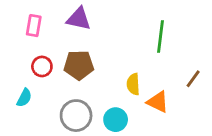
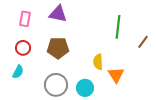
red circle: (42, 66) -> (23, 48), moved
brown line: (193, 79) -> (143, 42), moved
orange triangle: (158, 102) -> (116, 75), turned 30

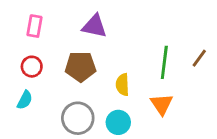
purple triangle: (58, 14) -> (95, 26), moved
green line: (118, 27) -> (164, 62), moved
yellow semicircle: (98, 62) -> (122, 85), moved

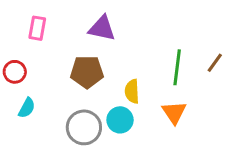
red circle: (32, 67) -> (15, 72), moved
cyan circle: (118, 122) -> (120, 120), moved

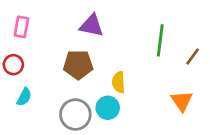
pink rectangle: (37, 28) -> (21, 27), moved
green line: (177, 67) -> (160, 40), moved
orange triangle: (174, 112) -> (182, 101), moved

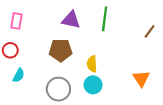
green line: (160, 40) -> (105, 19), moved
brown line: (193, 57) -> (150, 31), moved
cyan circle: (108, 108) -> (93, 85), moved

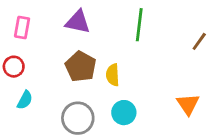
purple triangle: (71, 20) -> (78, 22), moved
brown pentagon: (61, 50) -> (81, 67), turned 30
yellow semicircle: (92, 64) -> (113, 75), moved

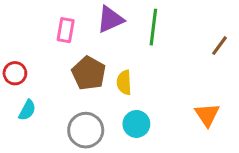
purple triangle: (78, 22) -> (110, 19), moved, turned -36
pink rectangle: (22, 28) -> (66, 30), moved

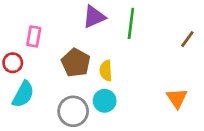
pink rectangle: (66, 30) -> (34, 36), moved
cyan semicircle: (27, 110) -> (23, 94), size x1.5
cyan circle: (136, 124) -> (105, 101), moved

